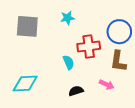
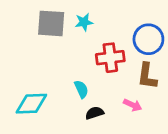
gray square: (27, 26) -> (51, 23), moved
cyan semicircle: (69, 62) -> (81, 89), moved

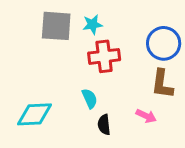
red cross: (110, 58) -> (104, 56), moved
black semicircle: (95, 113) -> (104, 125), turned -78

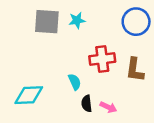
blue circle: (164, 43) -> (136, 22), moved
red cross: (104, 56) -> (102, 59), moved
pink arrow: (146, 116) -> (108, 107), moved

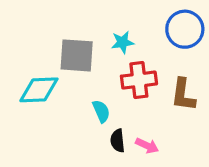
cyan star: (77, 20) -> (123, 42), moved
gray square: (47, 22) -> (77, 55), moved
cyan diamond: (29, 95) -> (39, 90), moved

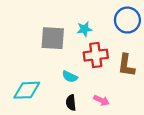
cyan diamond: (39, 90) -> (27, 90), moved
cyan semicircle: (101, 111) -> (70, 77), turned 140
black semicircle: (118, 141) -> (71, 103), moved

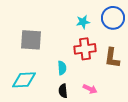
cyan star: (84, 29) -> (83, 22), moved
gray square: (53, 38) -> (31, 40), moved
cyan semicircle: (70, 77) -> (62, 68), turned -120

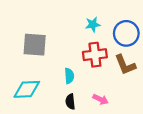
blue circle: (113, 18) -> (126, 33), moved
brown L-shape: (112, 58) -> (125, 65), turned -30

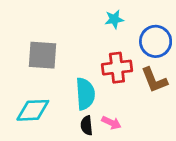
cyan star: (93, 24) -> (114, 19), moved
cyan semicircle: (69, 76) -> (85, 94), size x1.6
pink arrow: (101, 99) -> (111, 123), moved

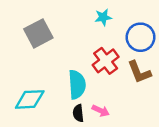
gray square: (42, 55) -> (38, 33), moved, turned -32
red cross: (117, 68) -> (106, 61), turned -30

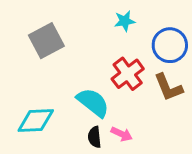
cyan semicircle: (77, 85) -> (93, 102), turned -48

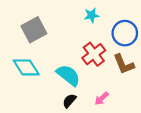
cyan diamond: (36, 121) -> (26, 67), moved, turned 60
pink arrow: (122, 134) -> (102, 98), moved, turned 112
black semicircle: (94, 137) -> (69, 101), turned 48

